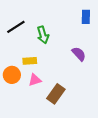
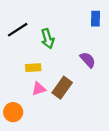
orange circle: (12, 75) -> (13, 112), moved
brown rectangle: (56, 94) -> (62, 88), moved

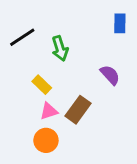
yellow rectangle: (33, 68) -> (42, 85), turned 48
orange circle: (13, 112) -> (46, 140), moved

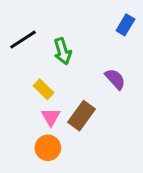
blue rectangle: (120, 23) -> (125, 25), turned 30
pink triangle: (49, 111) -> (51, 117), turned -42

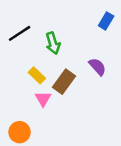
brown rectangle: (82, 116) -> (64, 82), moved
orange circle: (48, 148) -> (20, 132), moved

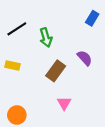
yellow rectangle: (37, 75) -> (13, 66), moved, turned -32
pink triangle: (43, 99) -> (64, 103), moved

